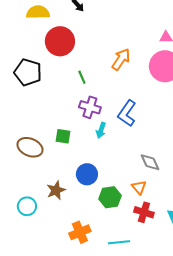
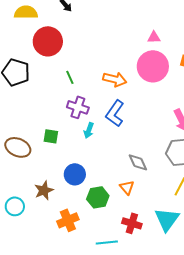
orange arrow: (121, 59) -> (115, 79), moved, turned 70
red cross: (144, 212) -> (132, 223), moved
orange cross: (80, 232) -> (68, 220), moved

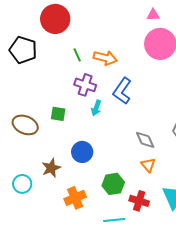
pink triangle: (154, 37) -> (153, 15), moved
orange arrow: (115, 79) -> (105, 58), moved
orange triangle: (127, 187) -> (148, 165), moved
green hexagon: (98, 197) -> (113, 184), moved

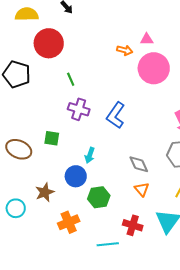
orange arrow: (105, 58) -> (125, 50), moved, size x0.7
cyan arrow: (96, 108) -> (90, 155), moved
green hexagon: (113, 184) -> (99, 197), moved

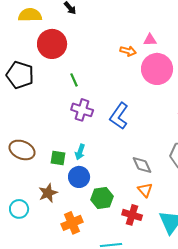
green square: (52, 138) -> (58, 158), moved
cyan arrow: (90, 155) -> (80, 152), moved
red cross: (133, 225) -> (132, 215), moved

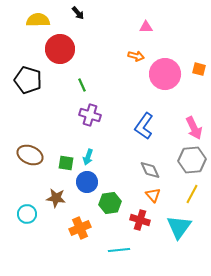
pink triangle: (150, 40) -> (146, 27), moved
blue L-shape: (119, 116) -> (144, 126), moved
brown star: (48, 193) -> (56, 198), turned 30

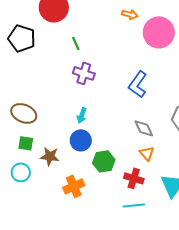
green square: (66, 163) -> (26, 143), moved
cyan line: (119, 250) -> (134, 205), moved

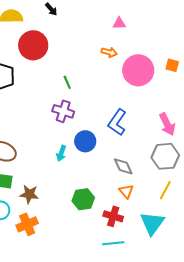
green line: (76, 43) -> (67, 82), moved
blue circle: (81, 140) -> (85, 141), moved
orange cross: (74, 186) -> (27, 224), moved

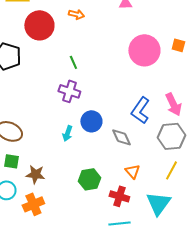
orange arrow: (109, 52) -> (76, 14), moved
blue L-shape: (117, 122) -> (140, 110), moved
gray diamond: (123, 166) -> (121, 137), moved

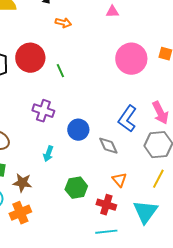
red circle: (39, 25) -> (30, 58), moved
purple cross: (69, 91) -> (43, 111), moved
cyan arrow: (67, 133) -> (48, 154), moved

